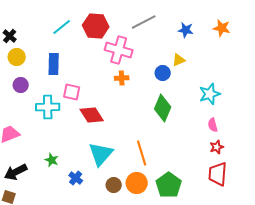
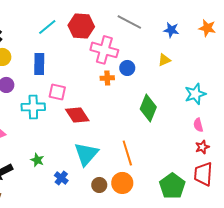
gray line: (144, 22) -> (129, 22), turned 55
blue circle: (163, 73) -> (127, 68), moved
green pentagon: (169, 185) -> (172, 186), moved

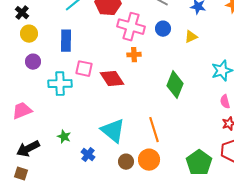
blue circle: (127, 68) -> (163, 29), moved
red diamond: (77, 115) -> (112, 79), moved
cyan triangle: (86, 154) -> (113, 131), turned -32

